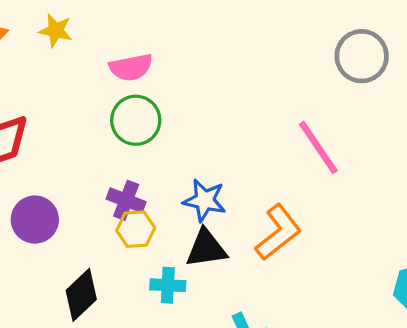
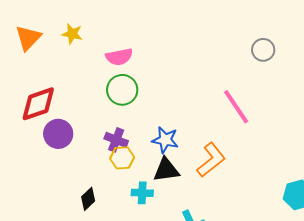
gray circle: (362, 56) -> (263, 50), size x0.7
purple circle: (35, 220) -> (58, 134), moved
black diamond: (81, 295) -> (88, 199), size x0.7

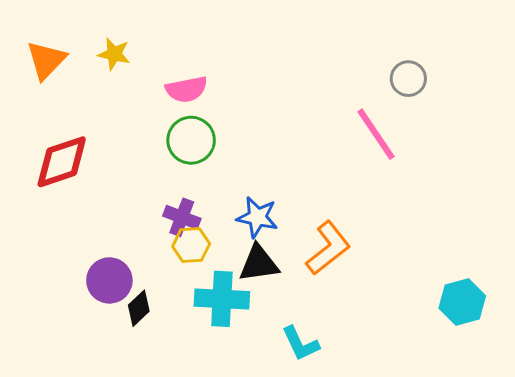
pink line: (236, 107) -> (376, 134), moved
purple circle: (58, 134) -> (109, 280), moved
cyan cross: (142, 193) -> (222, 299), size x1.6

